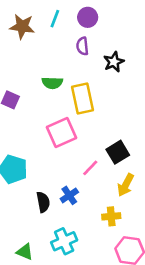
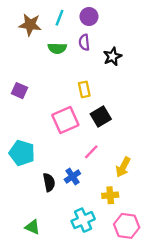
green semicircle: (52, 83) -> (57, 48), moved
yellow rectangle: (82, 98) -> (84, 89), size x0.6
black square: (118, 152) -> (101, 116), moved
cyan cross: (64, 241) -> (83, 220), moved

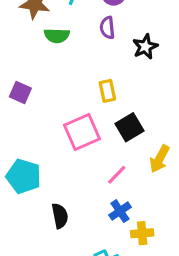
green semicircle: (57, 48) -> (57, 36), moved
yellow arrow: (123, 167) -> (159, 159), moved
blue cross: (72, 176) -> (120, 211), moved

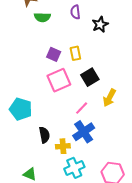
purple square: (20, 93) -> (54, 54), moved
blue cross: (120, 211) -> (84, 132), size x1.5
yellow cross: (142, 233) -> (63, 146), moved

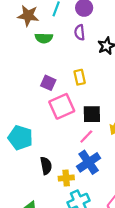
purple square: (54, 54) -> (48, 83), moved
black square: (90, 77) -> (92, 114), moved, turned 30

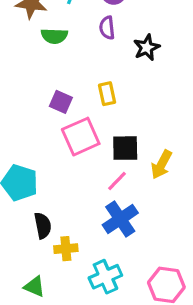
black semicircle: (46, 166) -> (43, 226), moved
yellow cross: (66, 178) -> (66, 249), moved

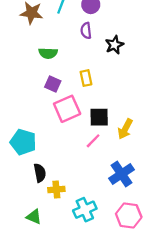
green semicircle: (54, 36) -> (48, 53), moved
blue cross: (120, 219) -> (122, 174), moved

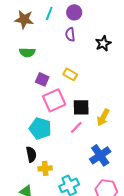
black star: (114, 45) -> (103, 43), moved
green semicircle: (48, 53) -> (27, 52), moved
yellow rectangle: (86, 78) -> (70, 74), turned -48
cyan pentagon: (23, 142) -> (40, 128), moved

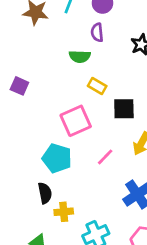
green semicircle: (27, 52) -> (80, 57), moved
purple square: (42, 79) -> (19, 86), moved
black square: (81, 107) -> (124, 109), moved

